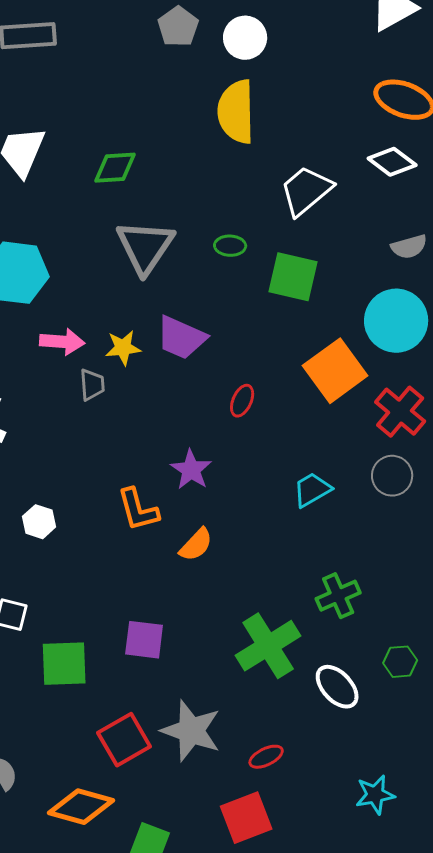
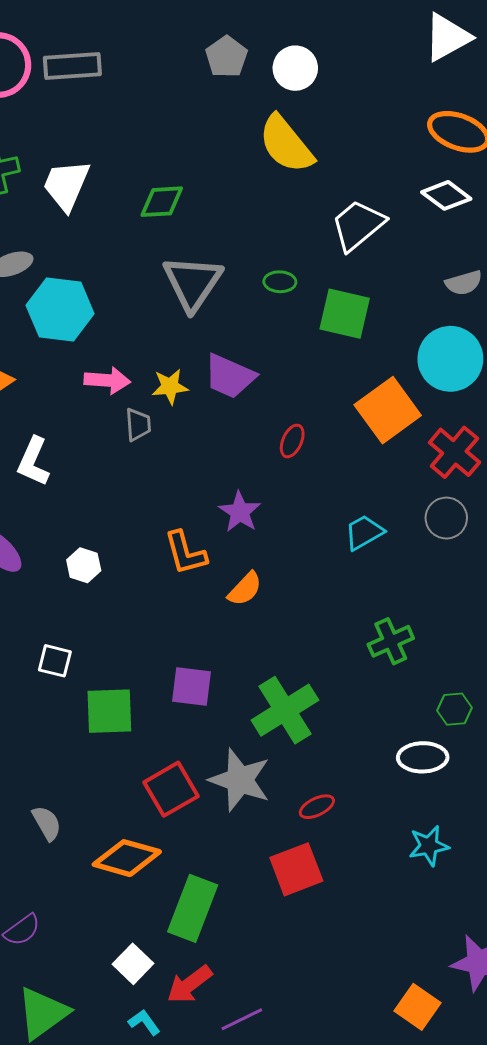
yellow semicircle: (236, 112) -> (286, 144), turned -38
green cross: (268, 646) -> (285, 710), moved
white ellipse: (337, 687) -> (423, 757), moved, turned -48

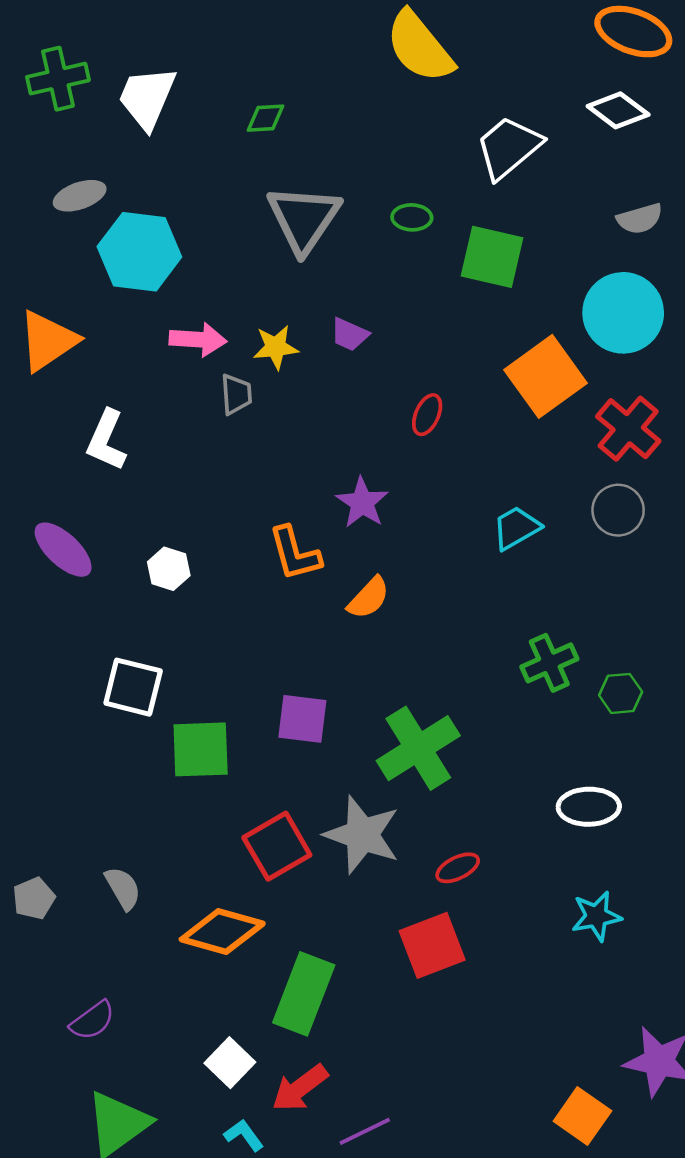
green diamond: (162, 202) -> (265, 118), size x0.7
purple trapezoid: (230, 376) -> (349, 334), size x0.6
white square: (55, 661) -> (133, 687), size x1.4
green hexagon: (454, 709) -> (621, 693), moved

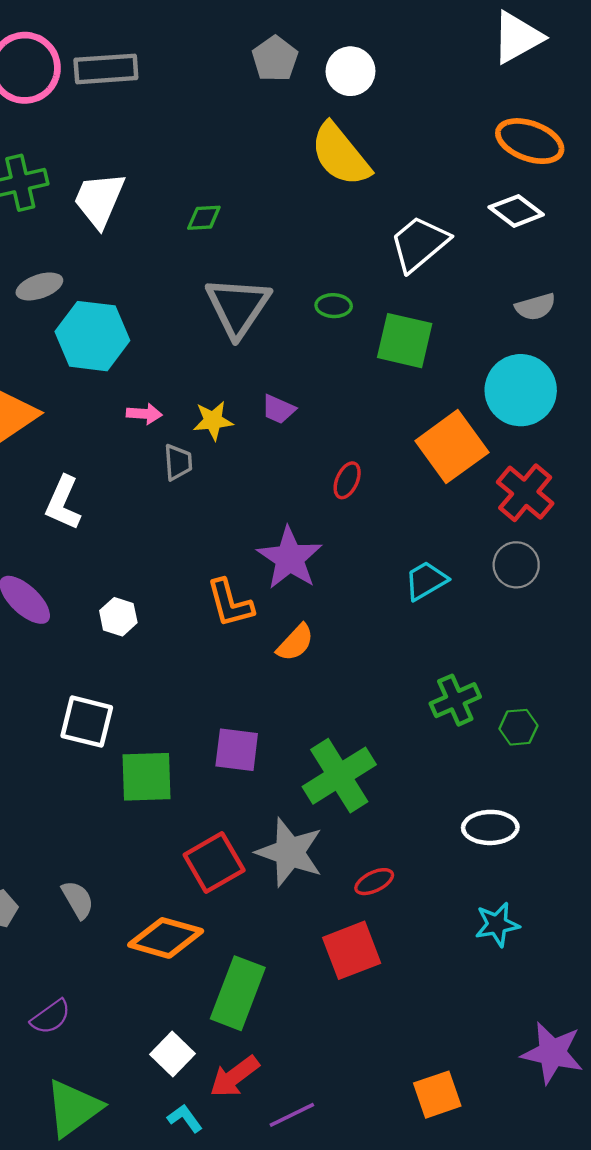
pink arrow: (198, 340) -> (144, 414), size x0.7
purple star: (362, 502) -> (290, 558), size x1.4
orange square: (582, 1116) -> (437, 1095), moved, turned 36

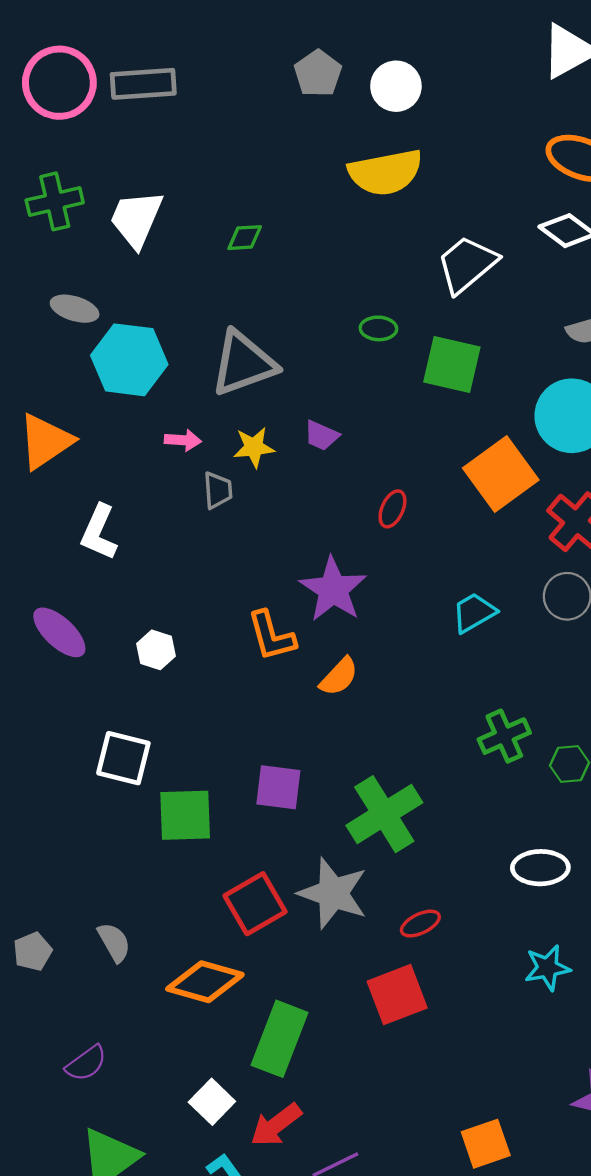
yellow semicircle: (340, 155) -> (385, 172), turned -62
gray ellipse: (39, 286) -> (75, 309), turned 36
gray triangle: (238, 307) -> (243, 363), moved, turned 36

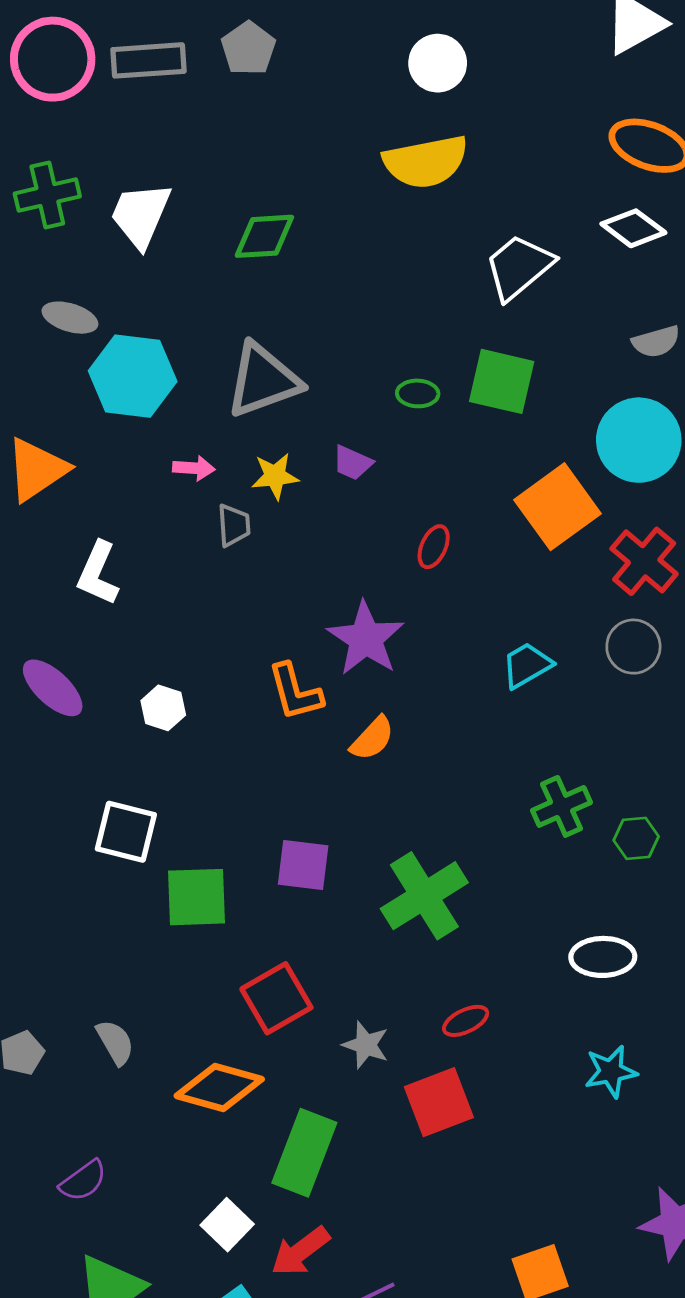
gray pentagon: (318, 73) -> (248, 48), moved
green diamond: (245, 238) -> (264, 236), size x1.5
green ellipse: (378, 328) -> (418, 393), moved
gray star: (333, 893) -> (366, 1045), moved, size x0.6

